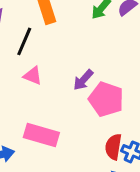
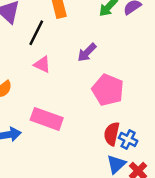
purple arrow: (83, 80) -> (87, 52), moved

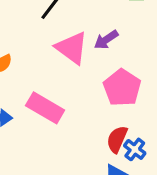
pink triangle: (42, 64) -> (72, 48), moved, size x1.6

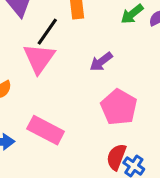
pink triangle: (72, 48) -> (39, 58), moved, turned 32

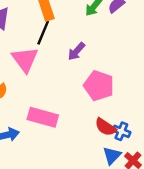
black line: (47, 32) -> (43, 33), moved
red semicircle: (116, 157) -> (106, 127), turned -65

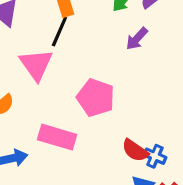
purple arrow: (76, 51) -> (137, 39), moved
pink pentagon: (99, 86) -> (96, 98), moved

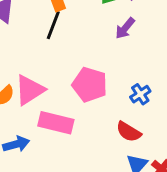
pink triangle: (36, 65) -> (30, 90), moved, turned 36
blue cross: (155, 156) -> (140, 94), moved, turned 36

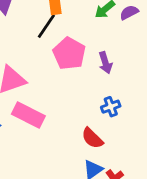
purple arrow: (125, 28) -> (105, 63), moved, turned -70
pink pentagon: (90, 85) -> (69, 54), moved

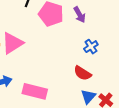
pink rectangle: (28, 115) -> (35, 91), moved

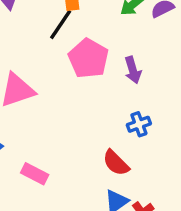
pink rectangle: (35, 91) -> (35, 174), size x0.7

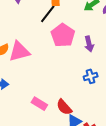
red semicircle: (116, 163) -> (64, 107), moved
pink rectangle: (35, 174) -> (39, 104), moved

